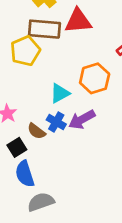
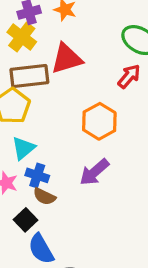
cyan triangle: (60, 93) -> (23, 148), moved
blue cross: (56, 122) -> (37, 175), moved

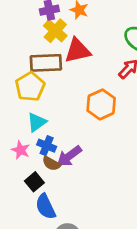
yellow cross: (22, 37) -> (55, 31), moved
purple arrow: (94, 172) -> (69, 156), moved

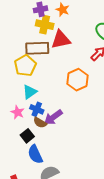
yellow cross: (55, 31) -> (45, 25), turned -30

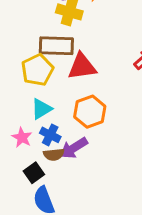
red triangle: (61, 40) -> (82, 66), moved
orange hexagon: (78, 80) -> (90, 112), moved
brown semicircle: (40, 123) -> (54, 154), turned -40

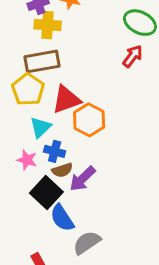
red triangle: (82, 66) -> (66, 100), moved
purple arrow: (74, 148) -> (82, 179), moved
black square: (34, 173) -> (46, 192), size x1.5

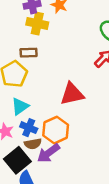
brown rectangle: (42, 61) -> (29, 53), size x0.6
red triangle: (66, 100) -> (72, 94), moved
orange hexagon: (89, 120) -> (56, 130), moved

